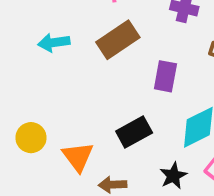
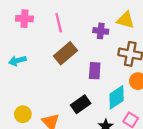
cyan arrow: (54, 43) -> (17, 61), moved

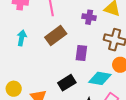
cyan arrow: (17, 61) -> (22, 38), moved, turned 112
cyan diamond: (117, 97) -> (100, 78), turned 40

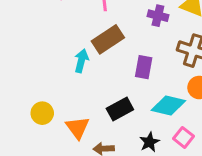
cyan arrow: (22, 38) -> (81, 61), moved

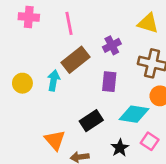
purple cross: (158, 16) -> (112, 45), moved, turned -36
yellow circle: (42, 113) -> (22, 83), moved

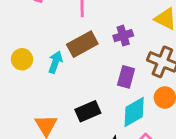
purple rectangle: (109, 82) -> (126, 77), moved
cyan diamond: (134, 114) -> (134, 112), turned -48

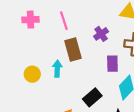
brown rectangle: (82, 44) -> (73, 49), turned -60

